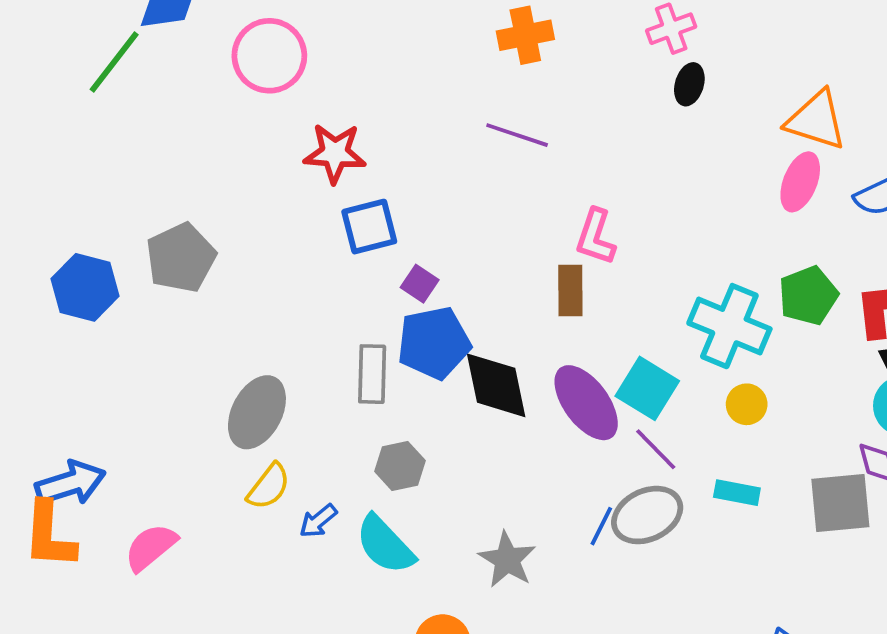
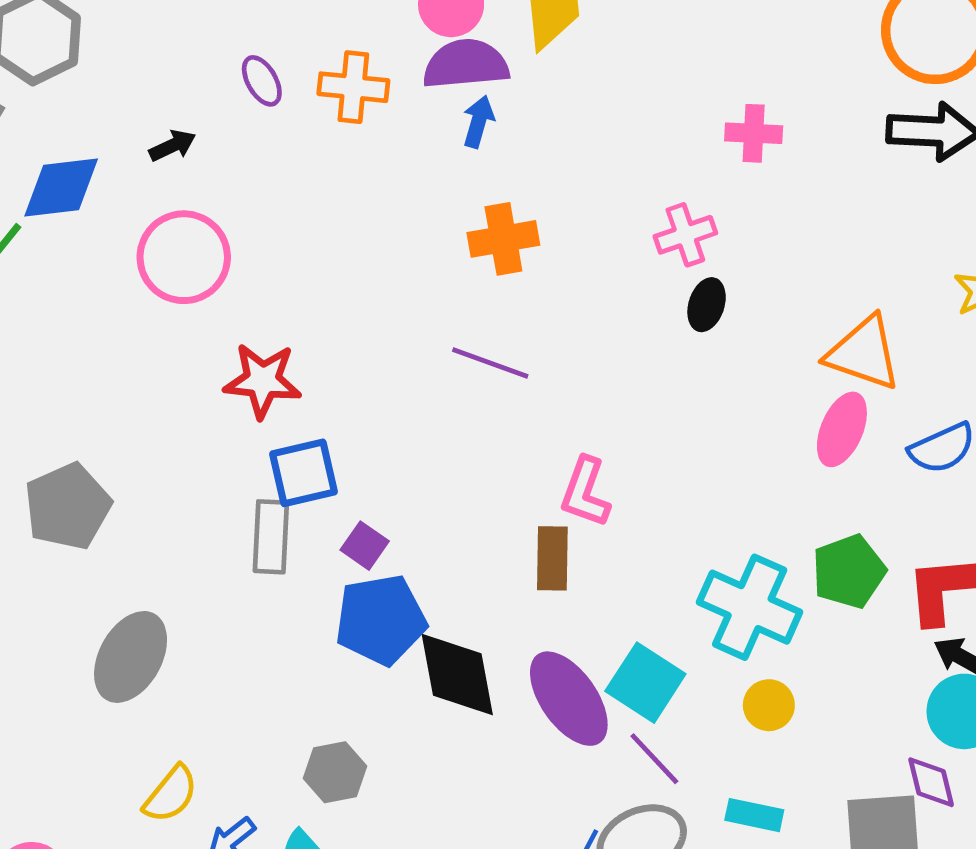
gray rectangle: (372, 374) -> (271, 537), moved
gray ellipse: (257, 412) -> (131, 657), moved

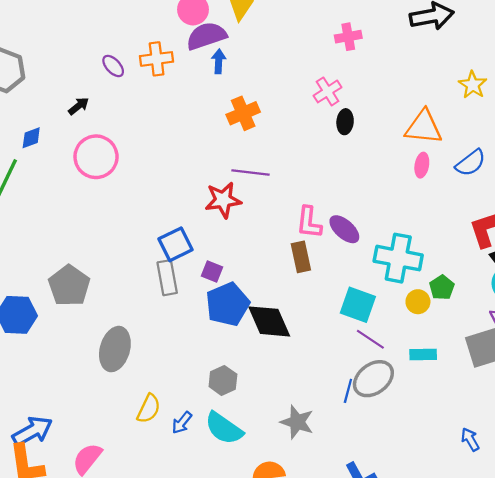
blue diamond: (61, 188) -> (31, 138), size x0.6
red star: (263, 381) -> (223, 200), moved
pink ellipse: (842, 429) -> (422, 165), size x0.7
green pentagon: (849, 571) -> (442, 288), moved, size x0.7
purple ellipse: (569, 699) -> (344, 229), moved, size x0.7

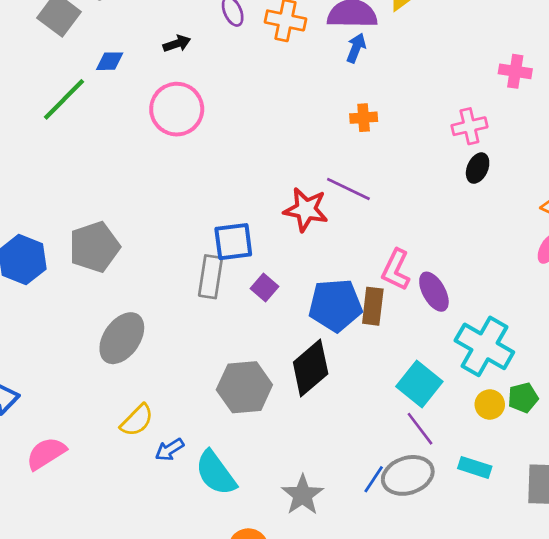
orange cross: (243, 113) -> (364, 118), size x0.7
blue pentagon: (228, 304) -> (335, 305), moved
black diamond: (269, 321) -> (311, 368), turned 54
gray hexagon: (223, 380) -> (244, 387), moved, size x1.5

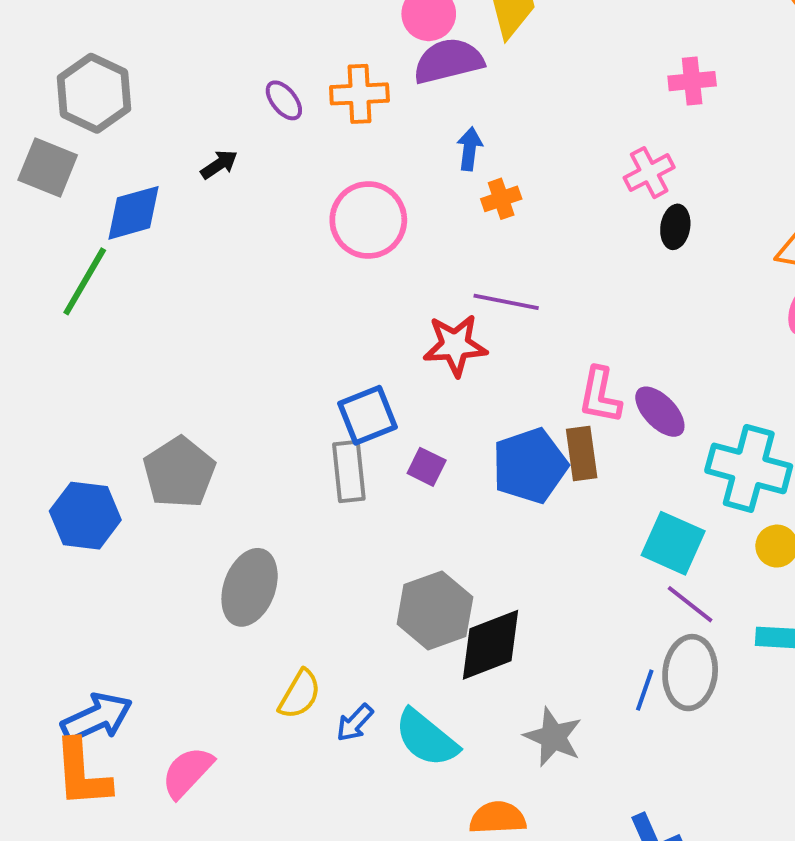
blue arrow: (356, 48) -> (470, 149), moved
blue diamond: (110, 61) -> (133, 213), size x1.6
pink circle: (177, 109) -> (368, 220), moved
black diamond: (311, 368) -> (491, 645), moved, turned 34
gray ellipse: (408, 475) -> (690, 673), turned -51

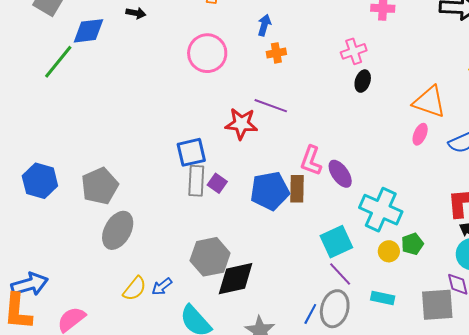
black arrow: (219, 164) -> (136, 13), turned 36
gray rectangle: (349, 471) -> (196, 181), moved
gray pentagon: (179, 472) -> (100, 186), moved
cyan square: (673, 543) -> (336, 242), turned 32
blue arrow: (355, 723) -> (162, 287), moved

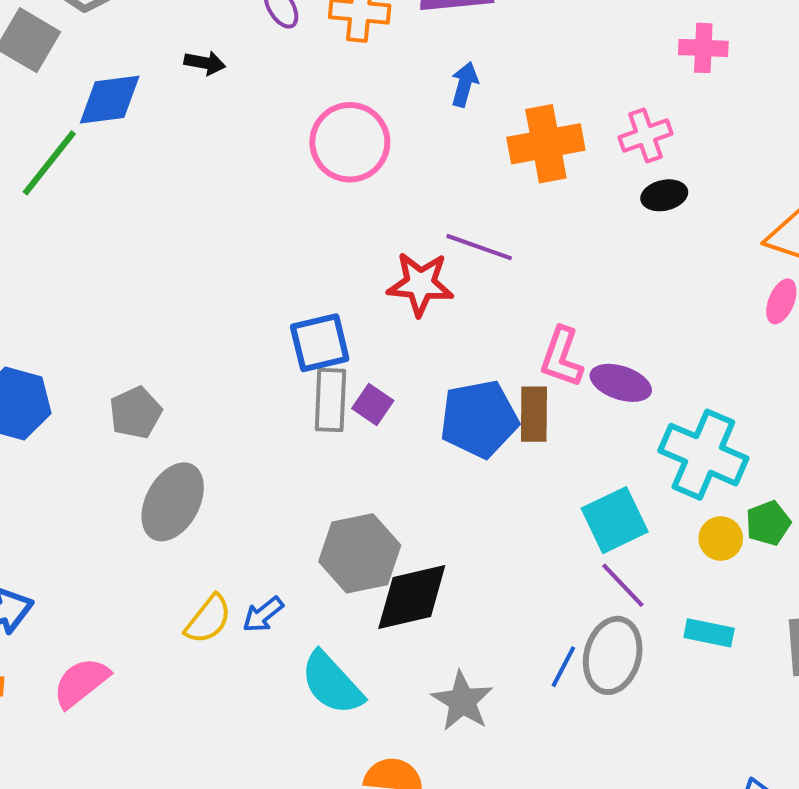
orange cross: (276, 53) -> (546, 144), moved, size x1.8
black ellipse: (363, 81) -> (664, 195), turned 60
purple ellipse: (340, 174) -> (621, 383), turned -36
gray pentagon: (100, 186) -> (136, 413), size x0.7

